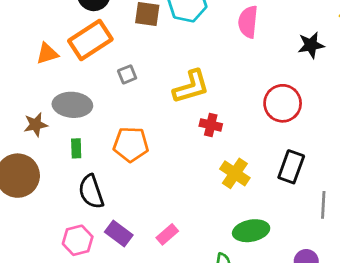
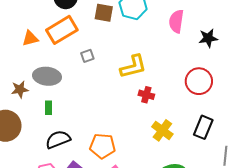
black star: (311, 45) -> (208, 38), moved
orange pentagon: (131, 144) -> (103, 146), moved
black semicircle: (91, 192) -> (58, 139), turned 85

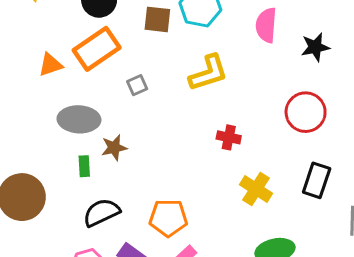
yellow L-shape: (133, 67) -> (208, 73), moved
brown star: (20, 89) -> (114, 148), moved

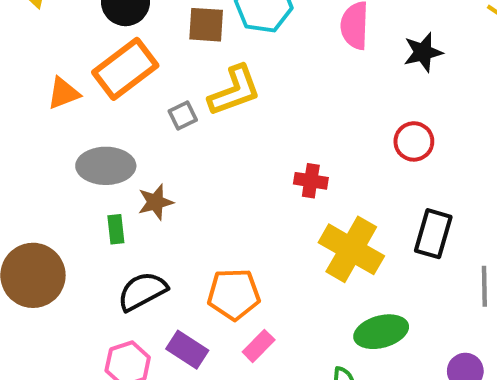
yellow L-shape: (208, 73) -> (234, 91), moved
red circle: (306, 112) -> (414, 141), size x0.7
yellow cross: (256, 189) -> (351, 249), size x1.4

